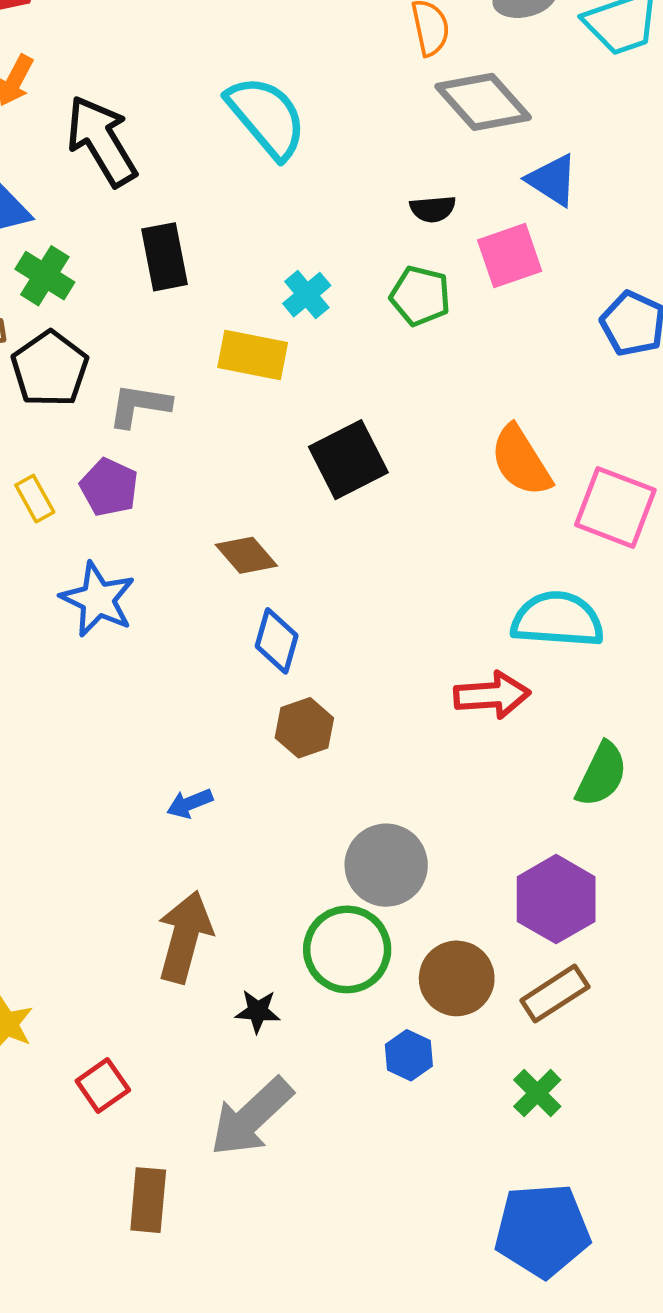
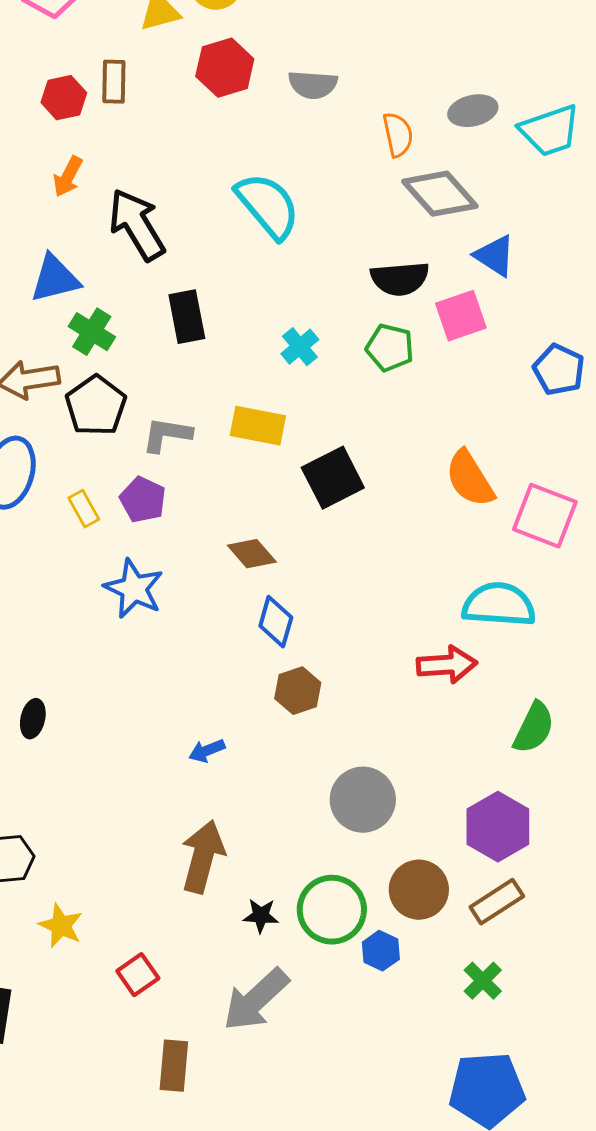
black semicircle: (433, 209) -> (400, 279), size x1.6
yellow rectangle: (253, 355) -> (258, 426), moved
green circle: (347, 949) -> (332, 910), moved

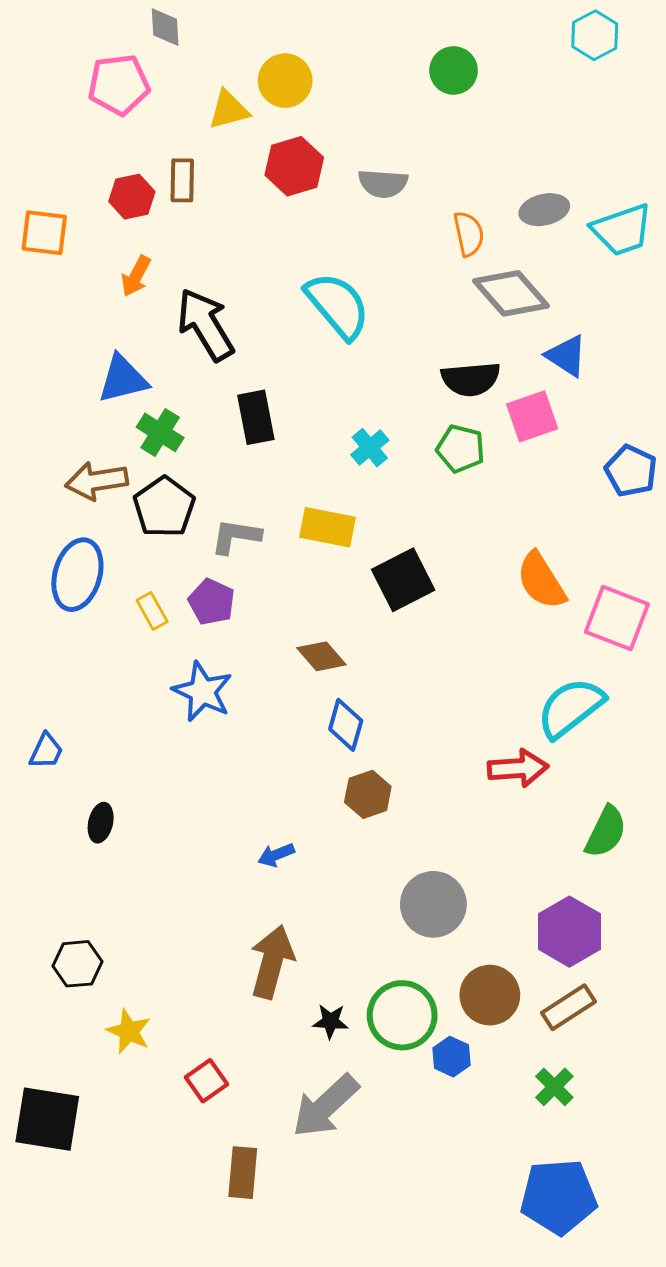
cyan semicircle: (499, 605) -> (570, 708), turned -42

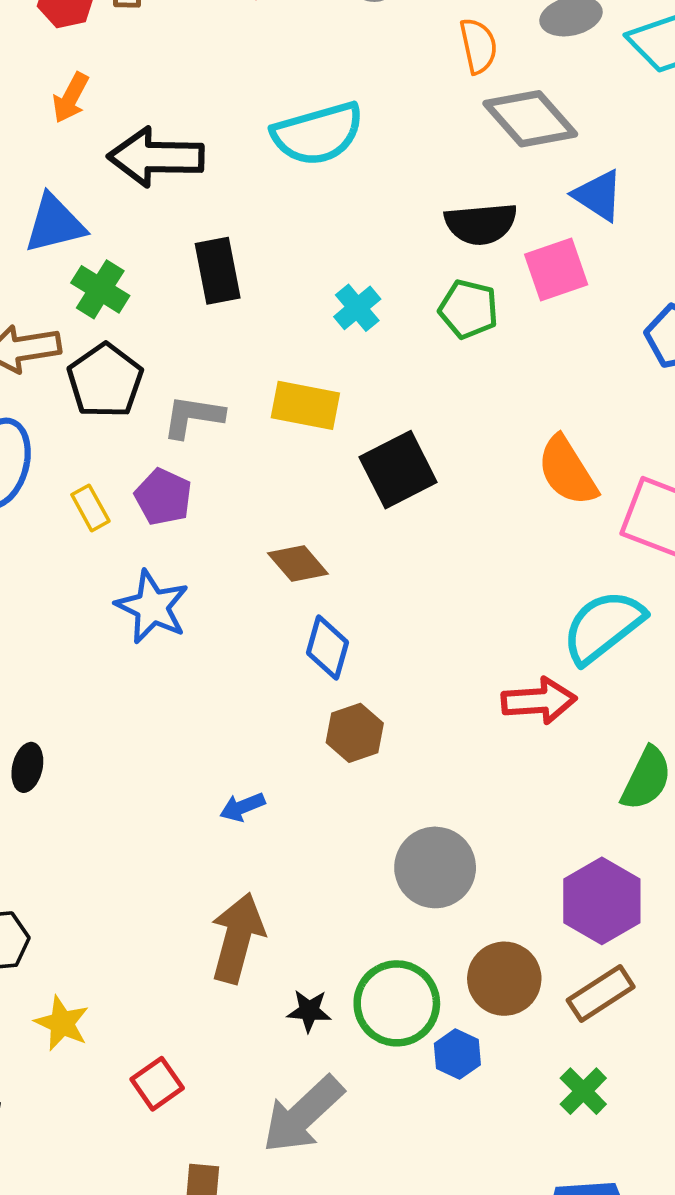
cyan semicircle: (338, 305) -> (318, 134), turned 114
black arrow: (205, 325) -> (156, 157), turned -58

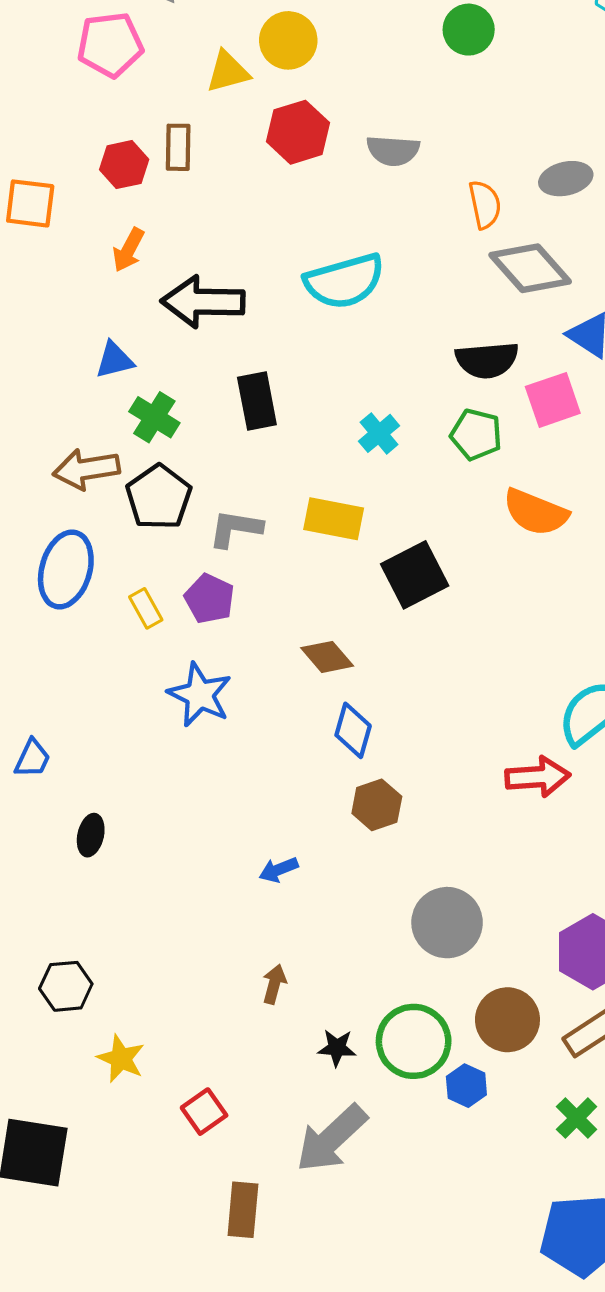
blue triangle: (55, 224) -> (114, 360), size x0.7
orange semicircle: (567, 471) -> (536, 512), moved, turned -36
brown arrow: (237, 938) -> (274, 984), size x0.5

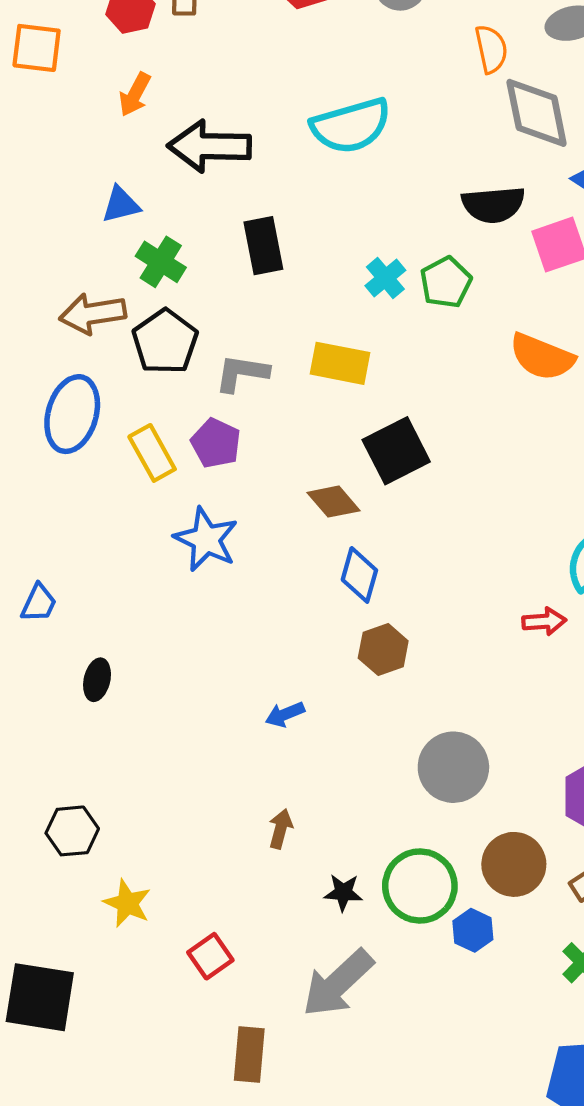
gray diamond: (530, 268) -> (537, 113), turned 30
green pentagon: (476, 435) -> (446, 282), moved, turned 30
black square: (415, 575) -> (396, 451), moved
yellow rectangle: (146, 608) -> (152, 453), size x1.4
red arrow: (538, 777) -> (544, 621), size x0.7

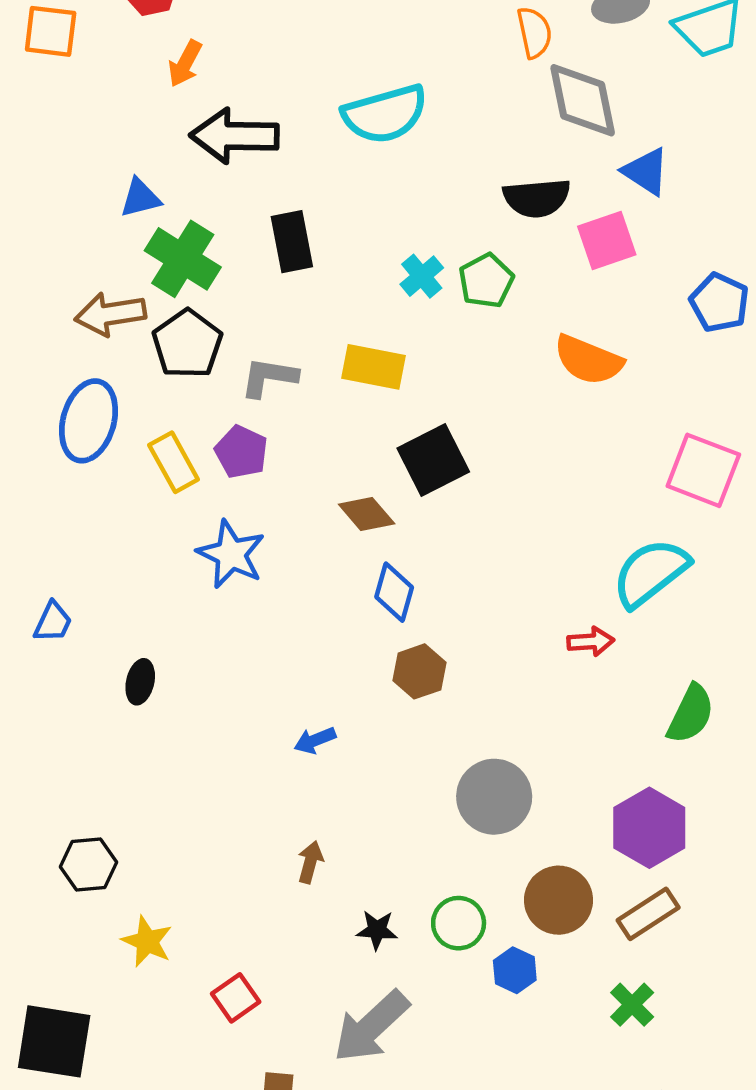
orange arrow: (135, 94) -> (185, 63), moved
green cross: (161, 262) -> (183, 259), size x1.4
black ellipse: (97, 680) -> (140, 682), moved
green circle: (420, 886) -> (459, 923), size x0.7

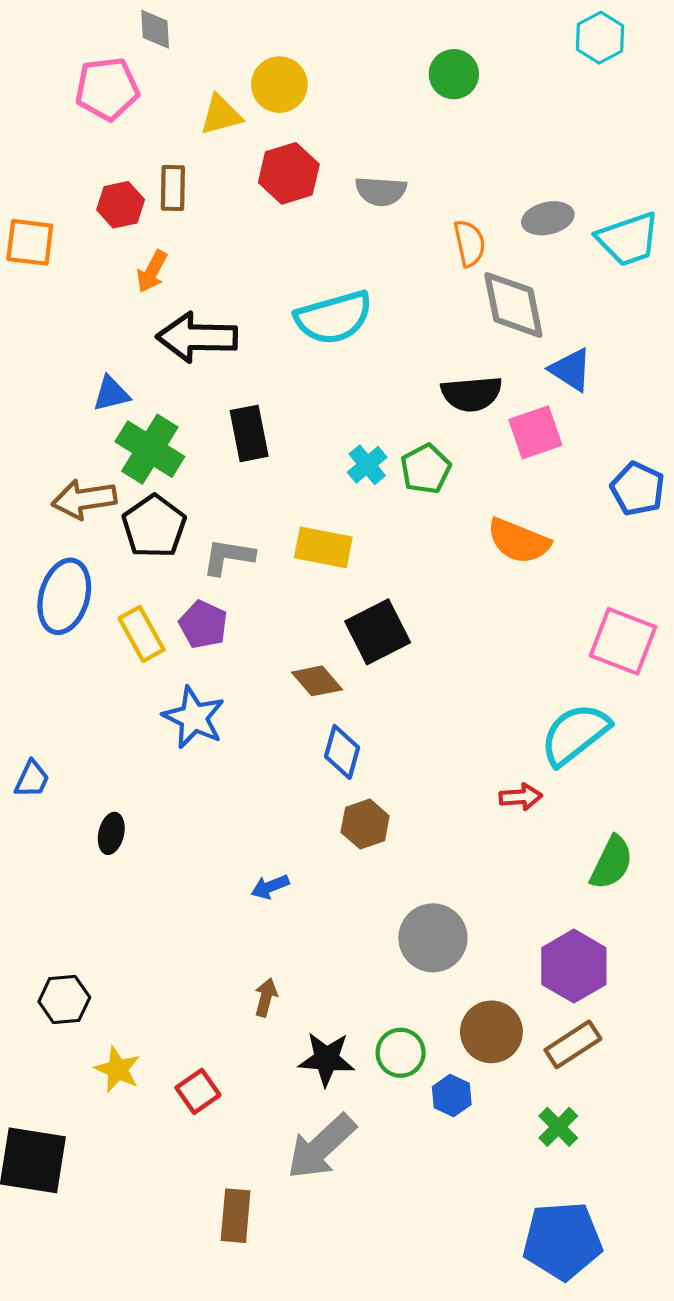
black star: (377, 930) -> (326, 1059), size x1.5
red square: (236, 998) -> (198, 1091), moved

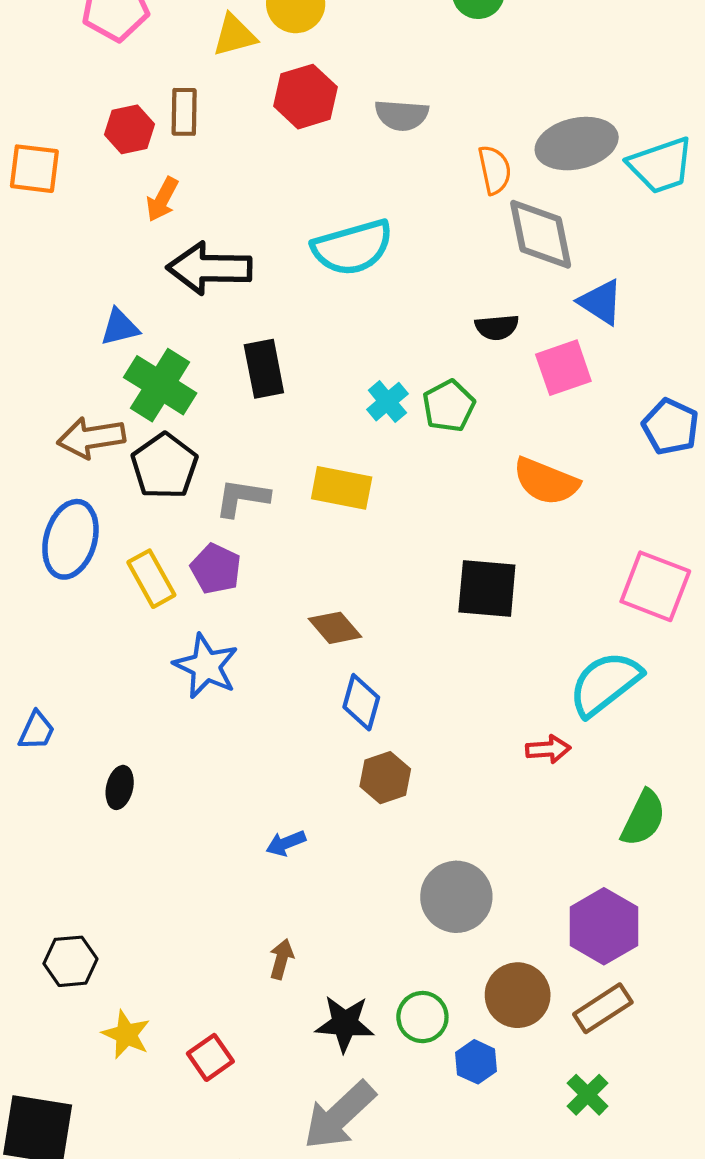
gray ellipse: (548, 218) -> (577, 144), size x1.5
black semicircle: (472, 394) -> (497, 327), size x0.7
black square: (378, 632) -> (487, 588), moved, turned 32

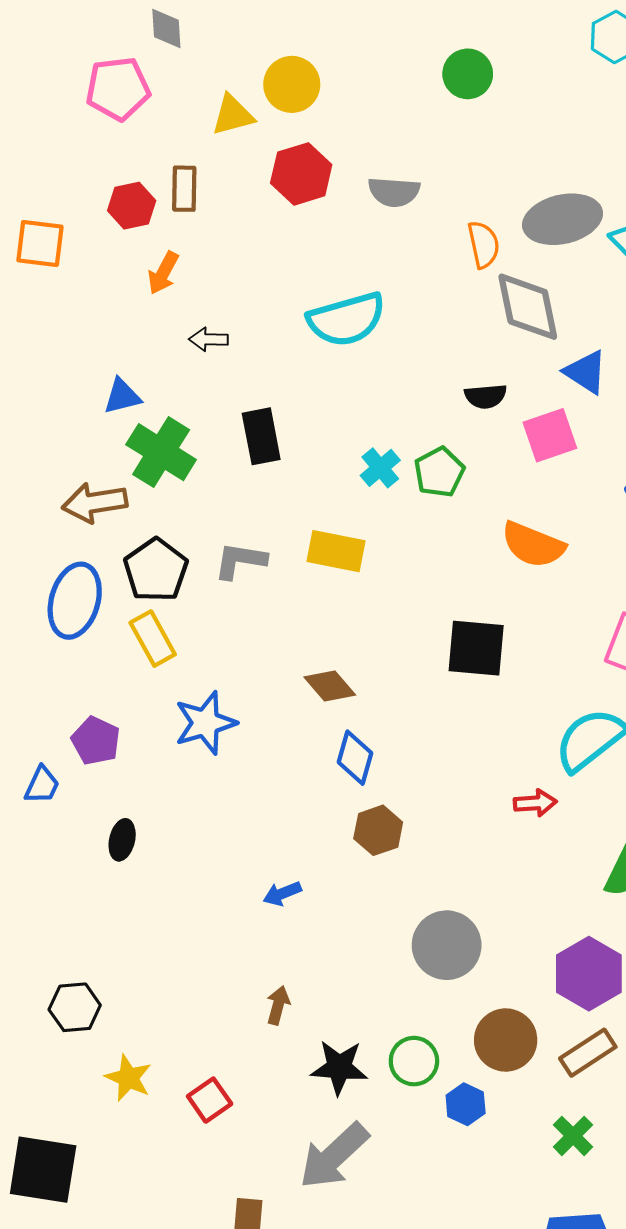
black arrow: (209, 268) -> (209, 339), size x0.5
black pentagon: (164, 466) -> (156, 570), moved
purple pentagon: (216, 569) -> (96, 741), moved
blue star: (206, 666) -> (205, 723), turned 30

